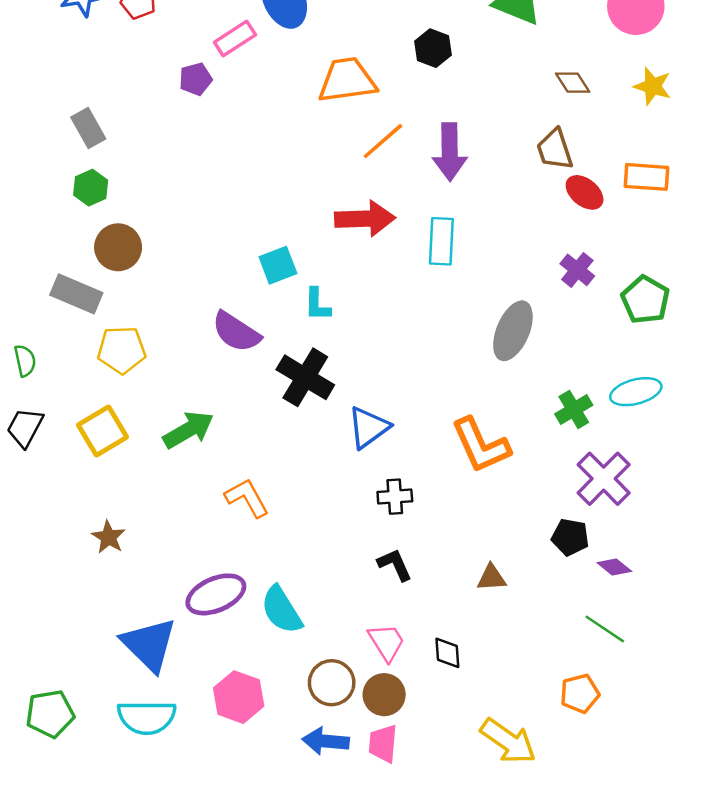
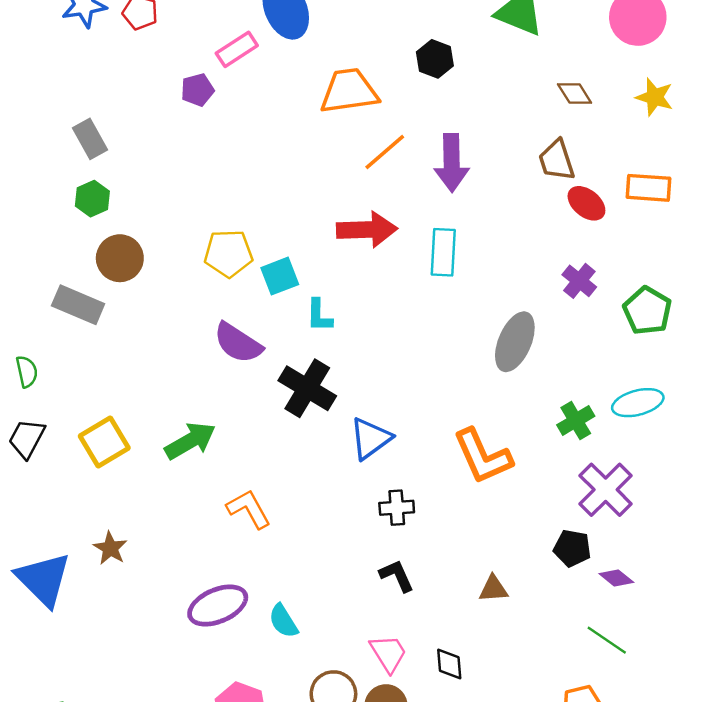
yellow pentagon: (122, 350) -> (228, 253), moved
cyan semicircle: (281, 610) -> (283, 621), size x0.7
blue triangle: (149, 645) -> (43, 579), moved

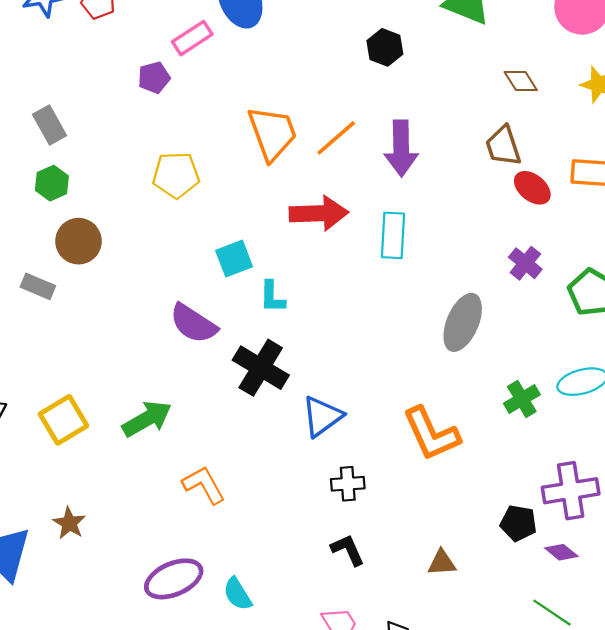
orange trapezoid: (349, 91) -> (272, 133), moved, turned 78
yellow pentagon: (228, 253) -> (176, 175), moved
gray rectangle: (78, 305) -> (38, 286), size x0.7
purple cross: (606, 490) -> (571, 491), moved, turned 36

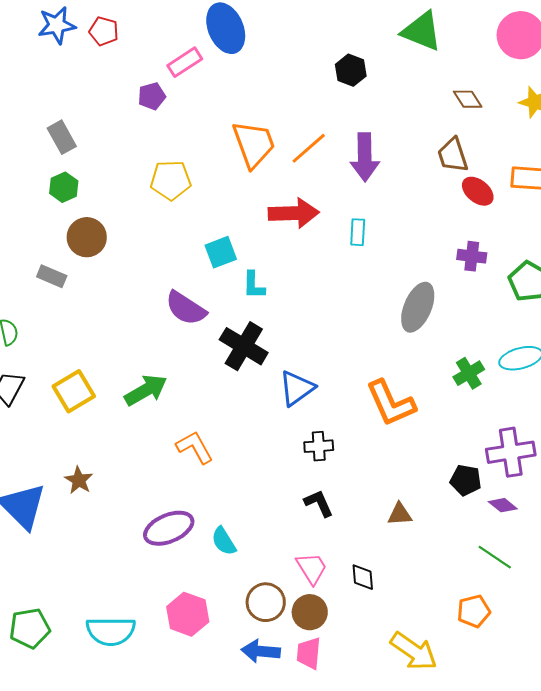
cyan rectangle: (393, 235) -> (358, 232), size x0.7
purple cross: (525, 263) -> (472, 256), turned -32

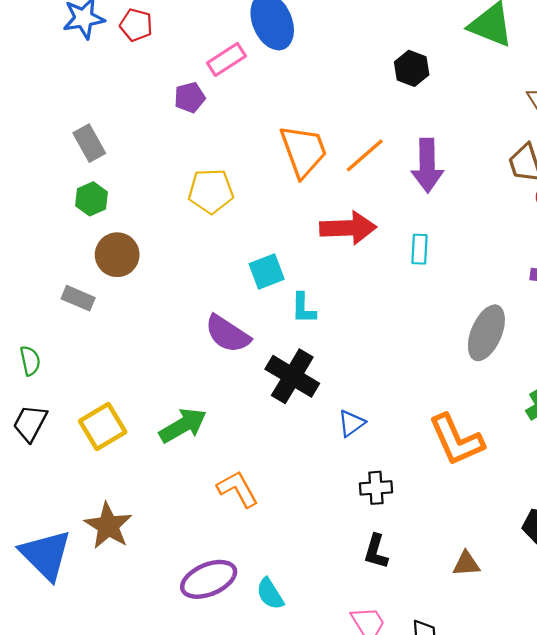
blue triangle: (297, 388) -> (351, 423), size x0.7
brown star: (79, 480) -> (108, 526), size x1.5
black L-shape: (319, 503) -> (376, 551), turned -140

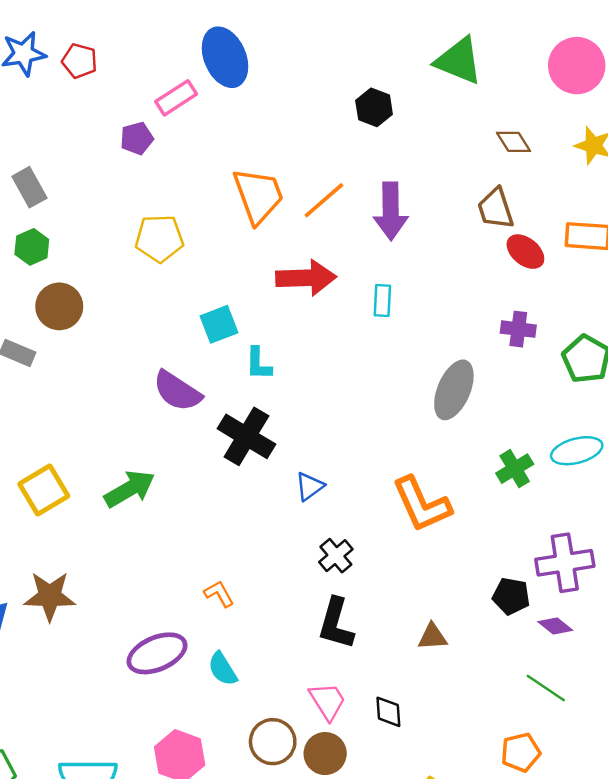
black cross: (376, 488) -> (336, 556), turned -36
orange L-shape: (238, 489) -> (219, 594), moved, size x0.7
brown star: (108, 526) -> (50, 596), turned -30
black L-shape: (376, 551) -> (336, 624), size x1.4

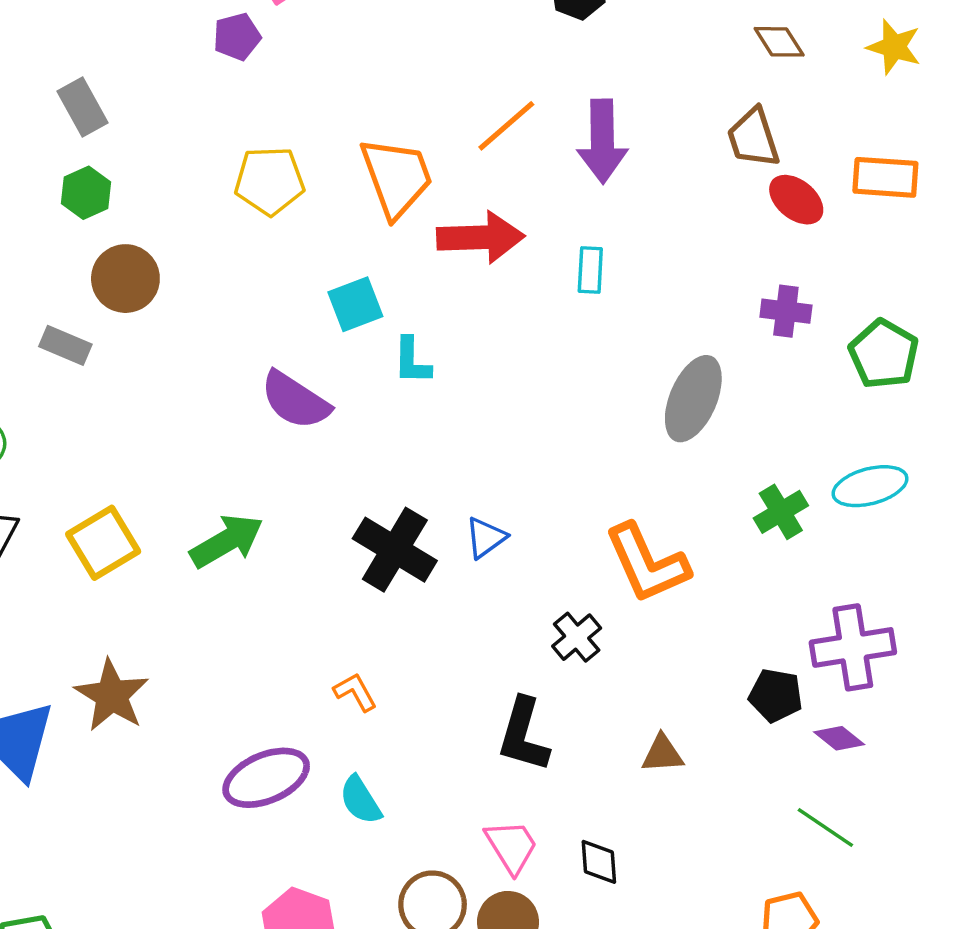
orange trapezoid: (258, 196) -> (396, 177), moved
black cross: (246, 436) -> (395, 550), moved
black cross: (336, 556) -> (577, 637), moved
brown star: (50, 596) -> (112, 695), turned 30

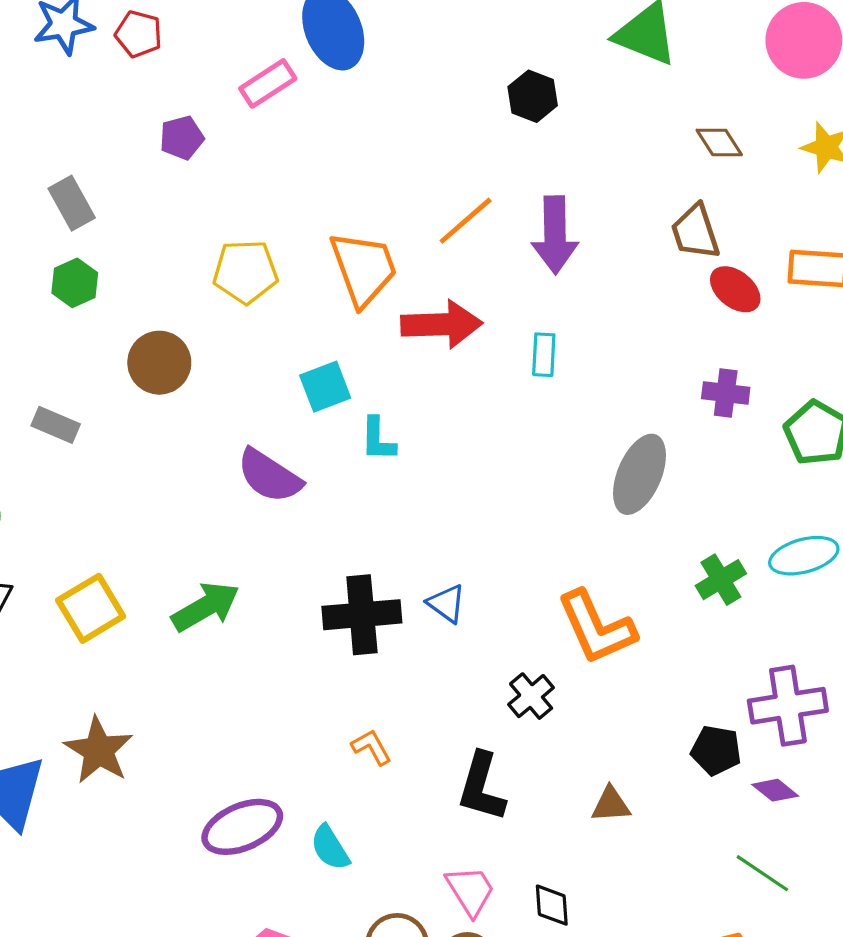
purple pentagon: (237, 37) -> (182, 138), moved
brown circle: (125, 279) -> (159, 363), moved
blue triangle: (486, 538) -> (446, 604), turned -48
black cross: (395, 550) -> (362, 615), turned -36
orange L-shape: (355, 692) -> (371, 747), moved

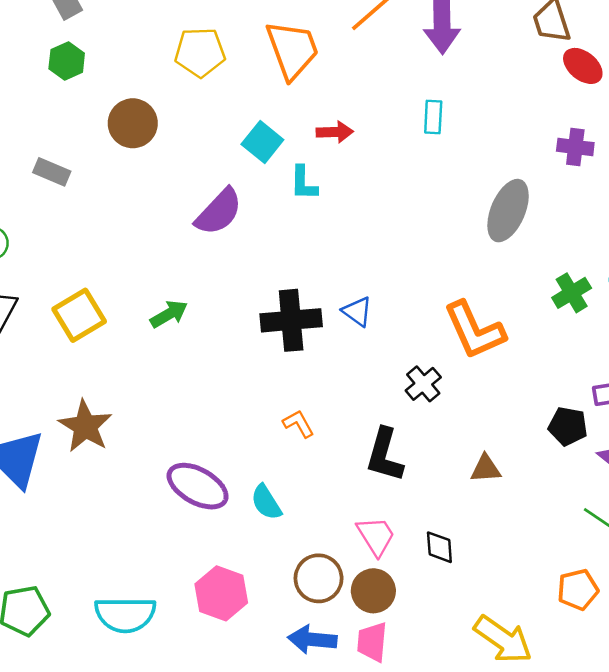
red arrow: (442, 324) -> (335, 132), moved, size x0.6
cyan square: (325, 387) -> (262, 142), turned -30
purple semicircle: (269, 476) -> (219, 212), turned -80
green arrow: (206, 607) -> (169, 314), size x0.7
purple ellipse: (242, 827) -> (198, 486), turned 52

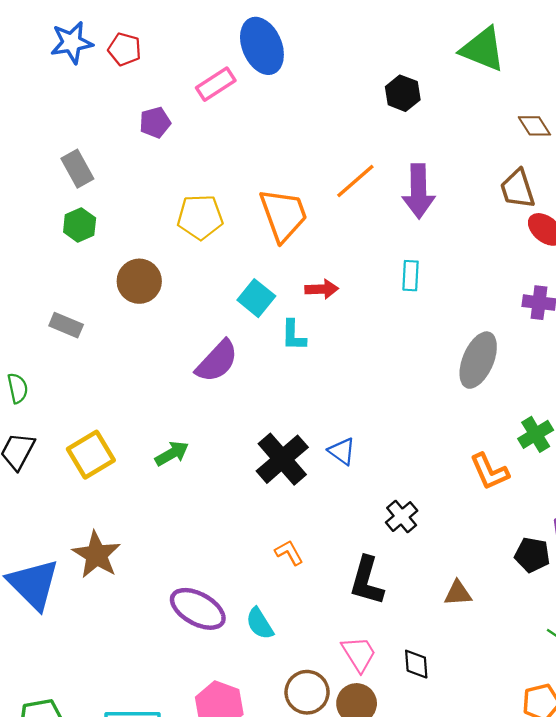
black cross: (291, 320) -> (282, 459), turned -36
orange L-shape: (474, 330) -> (489, 472), moved, size x0.7

